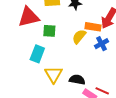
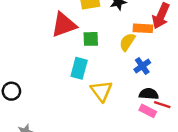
blue cross: (101, 44) -> (142, 66), moved
black semicircle: (77, 80) -> (149, 94), moved

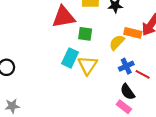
yellow triangle: (101, 91) -> (88, 65), moved
black semicircle: (149, 94) -> (128, 92), turned -140
red line: (162, 105) -> (143, 74), moved

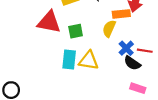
red triangle: (63, 17) -> (49, 22), turned 40
yellow triangle: (88, 65) -> (89, 61), turned -35
black semicircle: (128, 92) -> (132, 63), moved

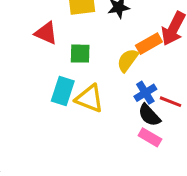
orange rectangle: (121, 14) -> (149, 44), turned -36
red triangle: (49, 22) -> (46, 33), size x0.7
pink rectangle: (138, 88) -> (150, 137), moved

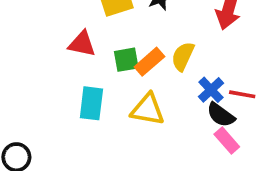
orange rectangle: (149, 44) -> (149, 62), moved
cyan rectangle: (63, 91) -> (91, 103), moved
pink rectangle: (150, 137) -> (227, 141), turned 30

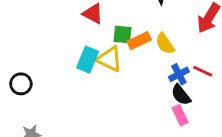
yellow semicircle: (183, 56) -> (165, 44), turned -75
red line: (242, 94) -> (203, 71), moved
yellow triangle: (148, 110) -> (109, 59), moved

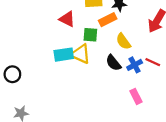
orange rectangle: (139, 41) -> (108, 20), moved
cyan rectangle: (88, 60) -> (64, 55), turned 60
black semicircle: (181, 95) -> (113, 63), moved

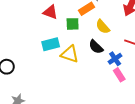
yellow triangle: (81, 54) -> (70, 54), moved
blue cross: (135, 65) -> (115, 59), moved

